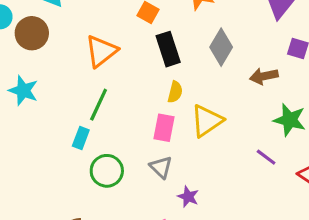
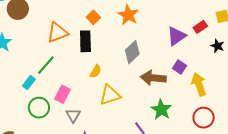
black rectangle: (168, 49) -> (85, 41), moved
brown arrow: (264, 76) -> (153, 78), size x1.4
pink rectangle: (164, 128) -> (62, 94), moved

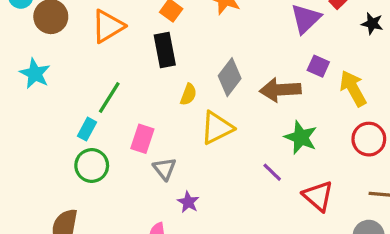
orange triangle: (57, 33) -> (108, 26), moved
gray diamond: (132, 52) -> (230, 77), moved
green circle: (39, 108) -> (92, 166), moved

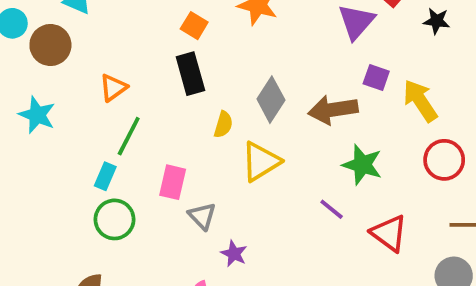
orange triangle: (108, 26) -> (113, 88), moved, size x0.7

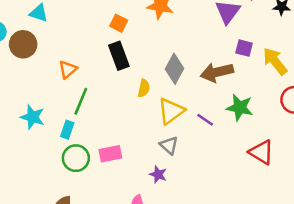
cyan star: (37, 115) -> (33, 117), moved
pink rectangle: (173, 182) -> (110, 154), moved, turned 70
purple line: (332, 209) -> (205, 120), moved
gray triangle: (202, 216) -> (169, 145), moved

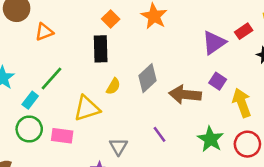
orange triangle: (68, 69) -> (44, 32), moved
green star: (240, 108) -> (210, 139), moved
yellow triangle: (171, 111) -> (87, 108), moved

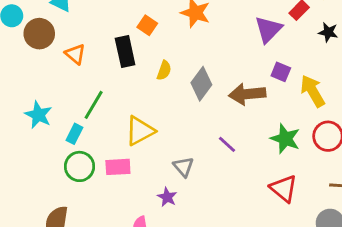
orange triangle: (44, 32) -> (75, 54), turned -48
black rectangle: (101, 49) -> (125, 51), moved
yellow semicircle: (113, 86) -> (164, 70), moved

